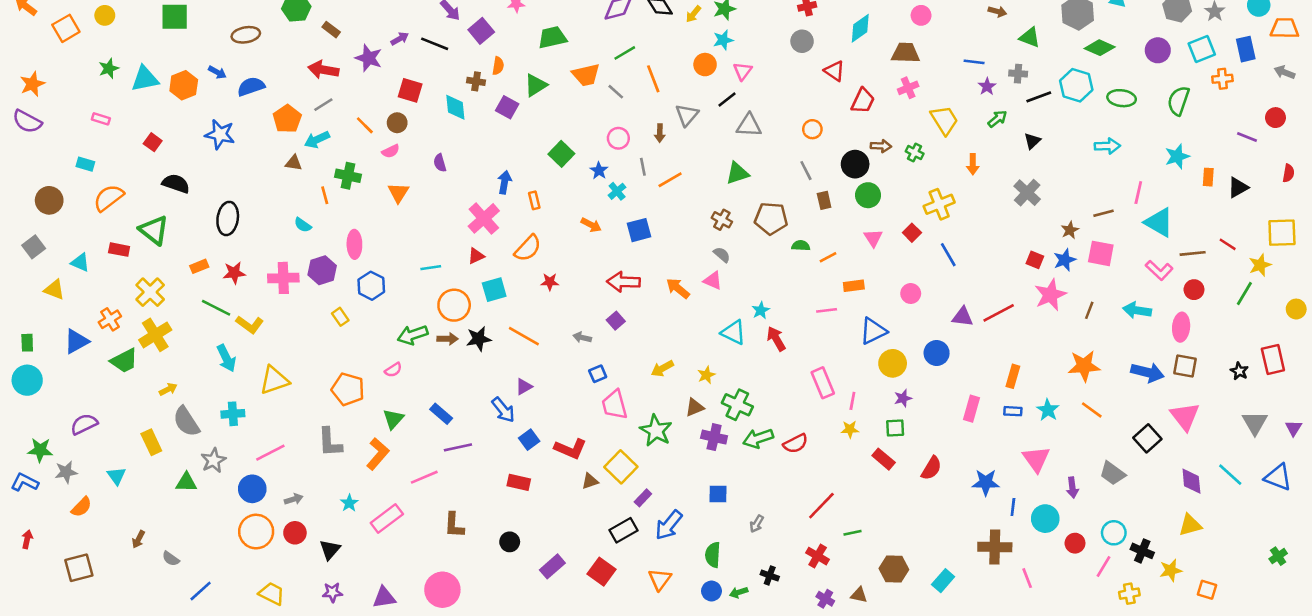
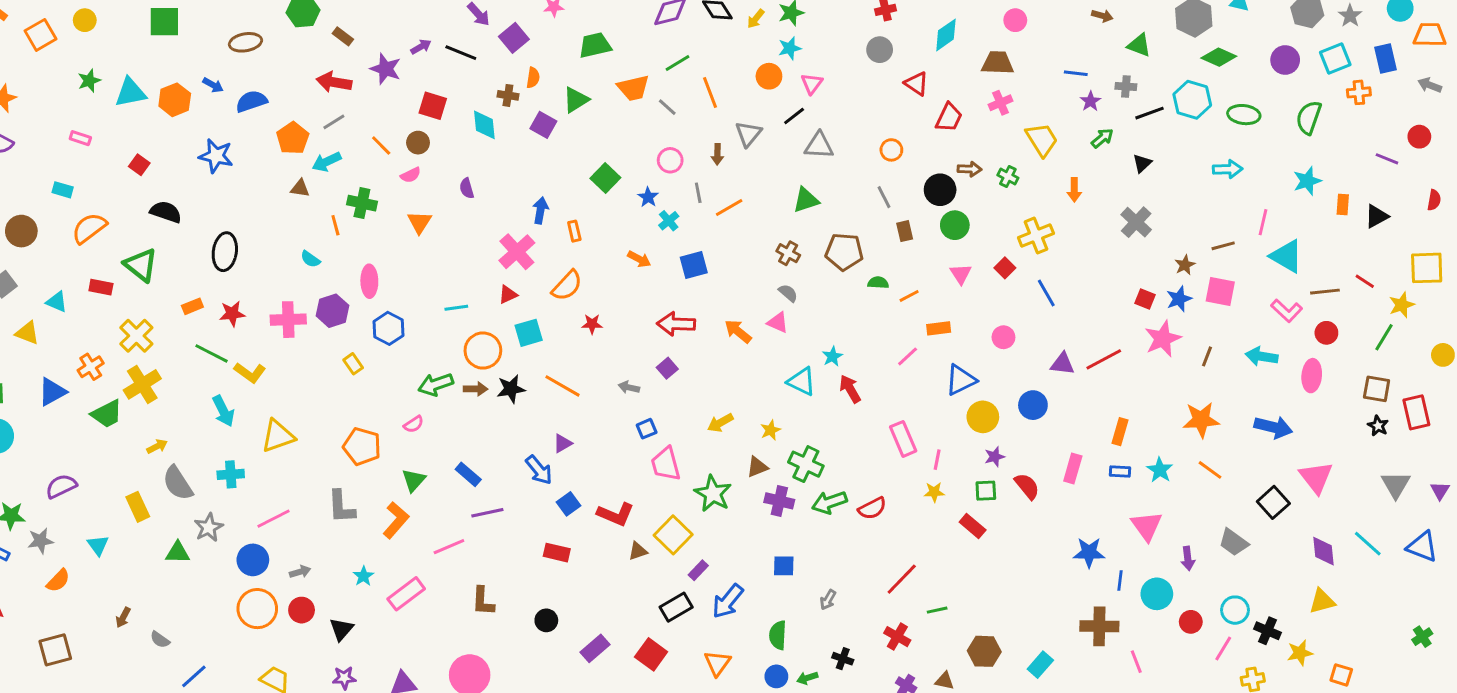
pink line: (827, 310) -> (908, 356), turned -36
brown square: (1185, 366) -> (1377, 389), moved
red semicircle: (931, 468) -> (1027, 486), moved, turned -70

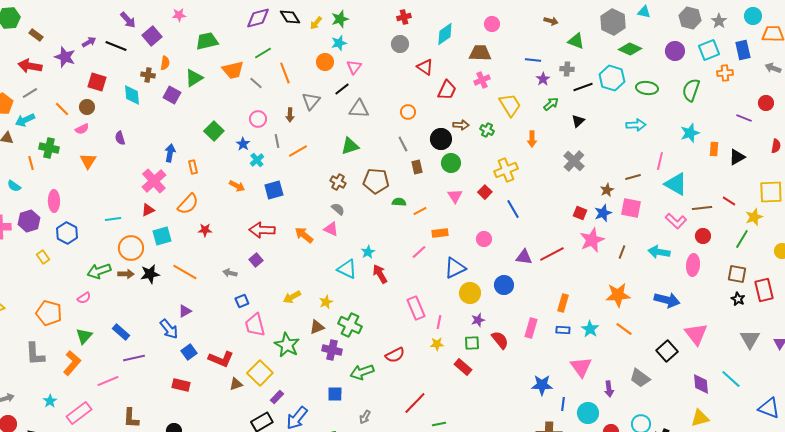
green arrow: (829, 502) -> (362, 372), moved
blue triangle: (1422, 547) -> (769, 408), moved

